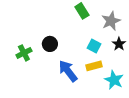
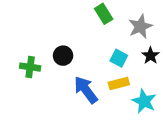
green cross: (24, 53) -> (30, 67), turned 35

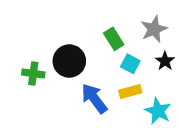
green rectangle: (104, 14) -> (114, 39), moved
black circle: (63, 56) -> (69, 61), size x1.5

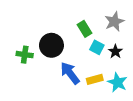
black star: (165, 61) -> (115, 51), moved
yellow rectangle: (130, 92) -> (95, 79), moved

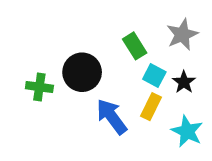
yellow rectangle: (95, 79) -> (151, 107), moved, turned -49

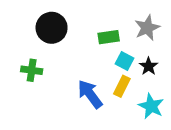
green rectangle: (135, 46) -> (109, 37), turned -66
black circle: (82, 72) -> (52, 28), moved

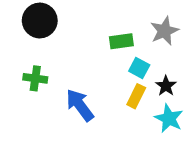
black circle: (52, 28) -> (40, 20), moved
black star: (148, 66) -> (166, 86), moved
blue arrow: (90, 94) -> (80, 105), moved

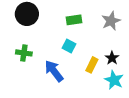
green rectangle: (121, 41) -> (74, 20), moved
cyan square: (139, 68) -> (69, 46), moved

